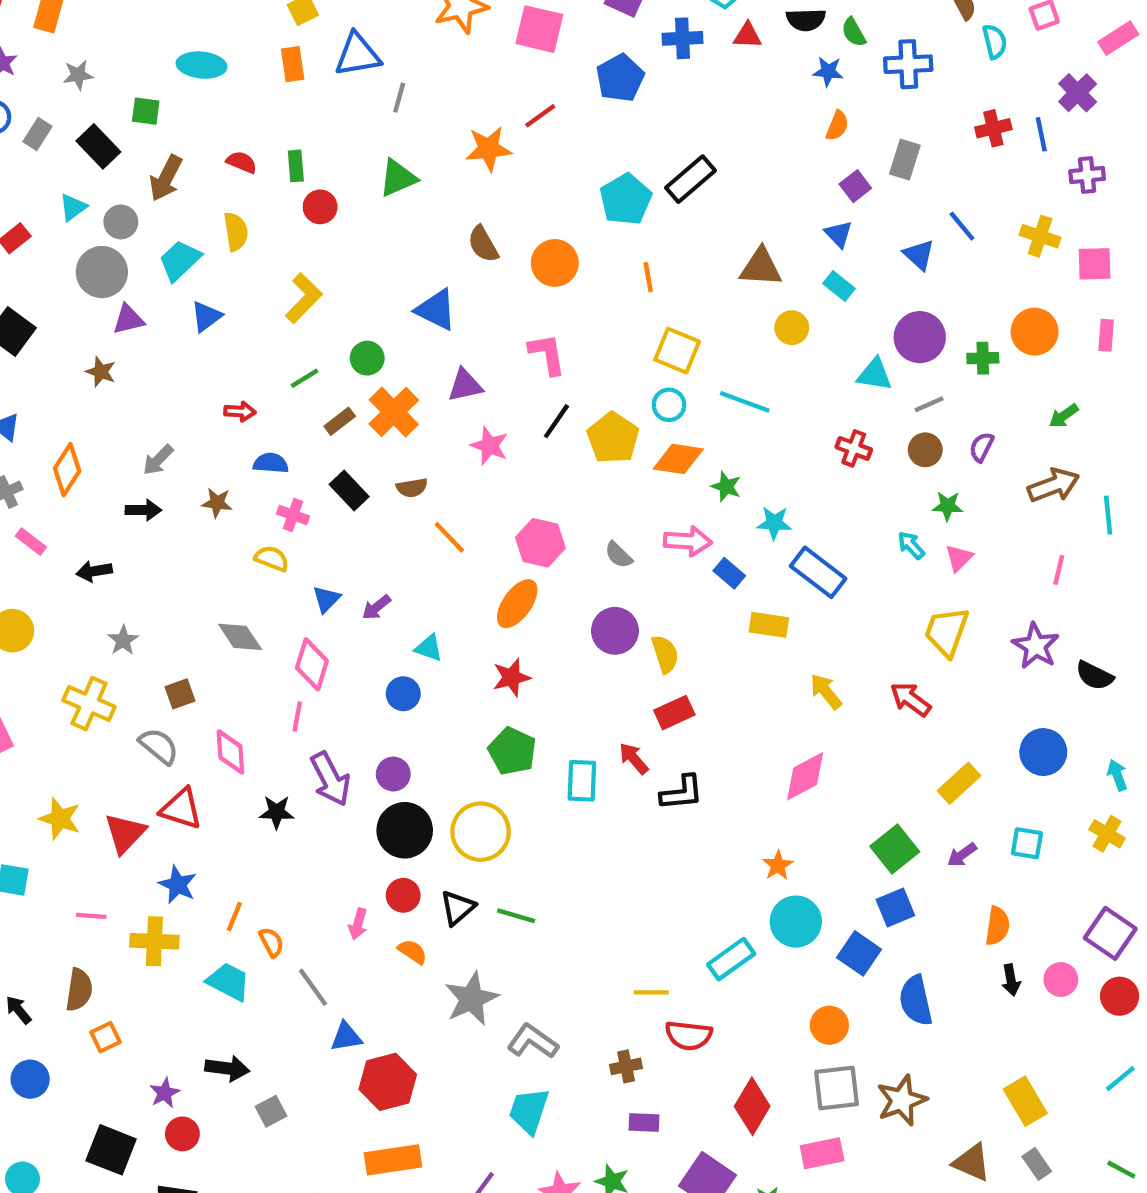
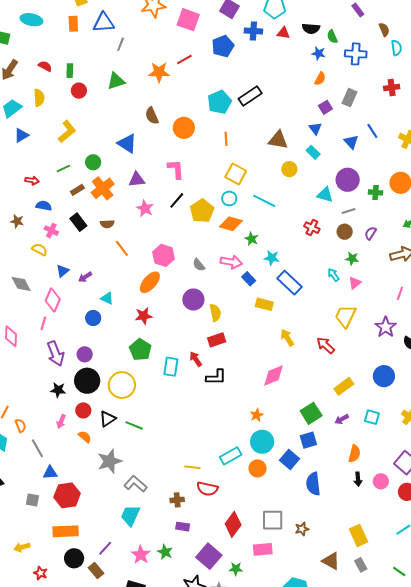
black star: (277, 812) -> (58, 390), moved
orange circle: (829, 1025) -> (258, 468), moved
brown star: (902, 1100) -> (302, 529), size x0.6
gray square: (271, 1111) -> (32, 500), moved, turned 32

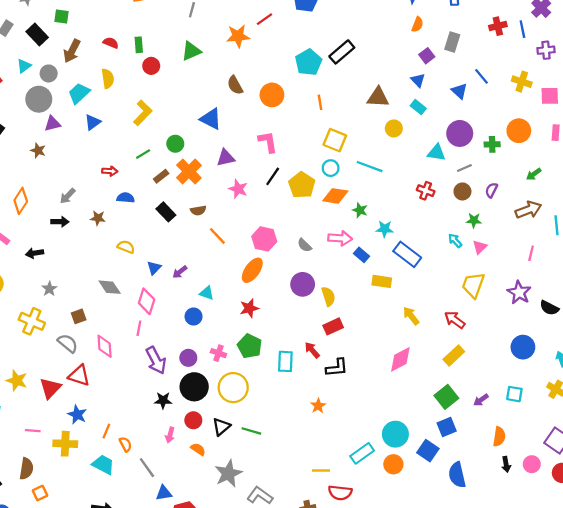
pink cross: (51, 231) -> (218, 353), moved
yellow rectangle: (344, 386) -> (454, 356), moved
orange star: (257, 415) -> (318, 406), moved

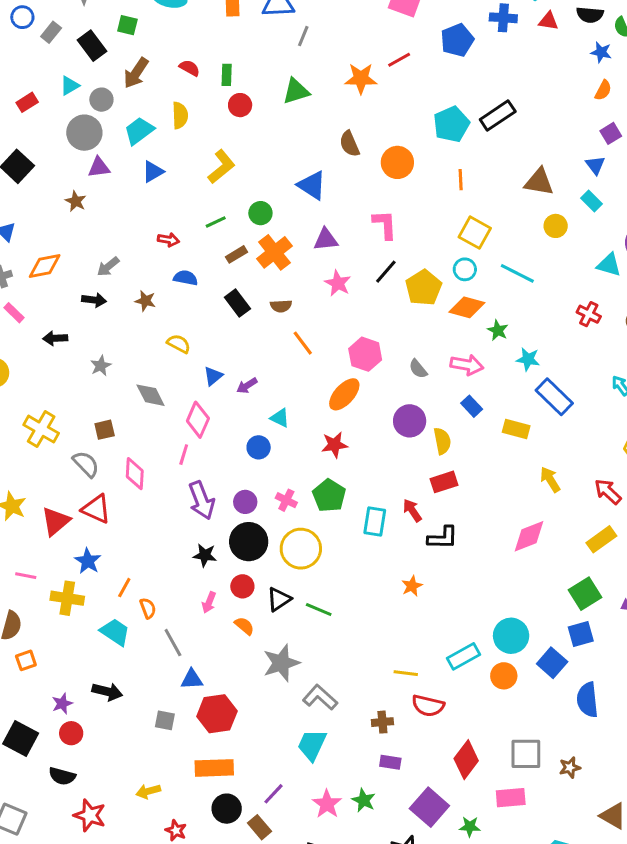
orange diamond: (21, 201) -> (45, 266), turned 40
blue rectangle: (361, 255) -> (472, 406), moved
gray star: (49, 289) -> (101, 366), moved

